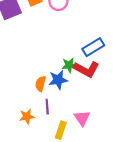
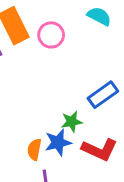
red L-shape: (86, 69) -> (100, 150), moved

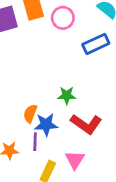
blue rectangle: (103, 95) -> (96, 44), moved
blue star: (58, 142) -> (46, 125), moved

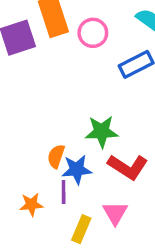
green star: (67, 95) -> (102, 132), size x1.4

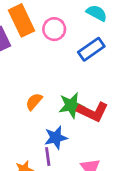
orange semicircle: (56, 156) -> (34, 102), moved, turned 30
red L-shape: (128, 167) -> (93, 112), moved

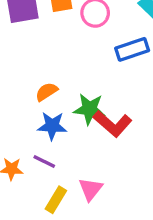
blue star: (56, 138) -> (52, 126), moved
purple line: (48, 157) -> (44, 161), turned -72

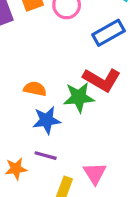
orange semicircle: (47, 92) -> (35, 89), turned 55
red L-shape: (112, 124) -> (102, 80), moved

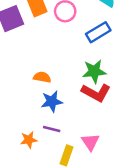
red L-shape: (102, 80) -> (96, 93), moved
green star: (79, 97) -> (94, 71), moved

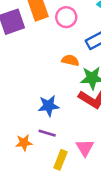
orange semicircle: (42, 77) -> (70, 60), moved

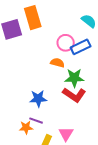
pink circle: (66, 17) -> (66, 43), moved
orange star: (24, 143) -> (26, 128), moved

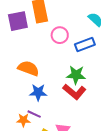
pink circle: (66, 43) -> (60, 35), moved
orange semicircle: (57, 63) -> (28, 68), moved, size x1.5

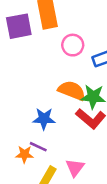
orange semicircle: (28, 68) -> (72, 91), moved

